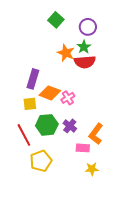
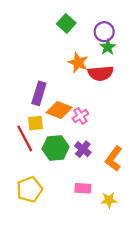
green star: (84, 47) -> (108, 47), moved
red line: (24, 135) -> (25, 138), moved
pink rectangle: (83, 148) -> (83, 188), moved
yellow pentagon: (41, 161) -> (29, 189), moved

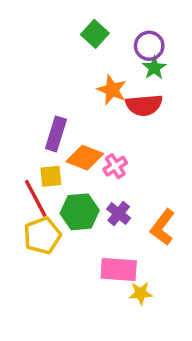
pink rectangle: (83, 188) -> (119, 269), size x1.5
yellow pentagon: (29, 189) -> (42, 236), moved
yellow star: (109, 200) -> (141, 293), moved

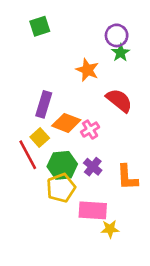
green square: (95, 34) -> (40, 26), moved, turned 30
red semicircle: (144, 105) -> (119, 100), moved, turned -136
yellow square: (51, 176) -> (40, 138), turned -36
orange L-shape: (163, 227) -> (127, 177), turned -40
yellow pentagon: (42, 236) -> (61, 188), moved

